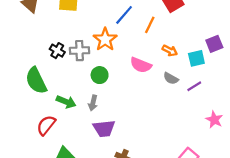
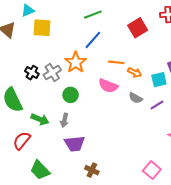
orange line: (150, 25) -> (116, 62), moved, turned 70
gray cross: (80, 51) -> (52, 73), turned -30

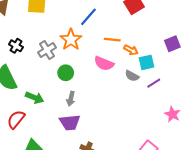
black cross: (32, 73) -> (16, 46), moved
cyan square: (159, 80) -> (146, 62), moved
gray arrow: (64, 120) -> (71, 99), moved

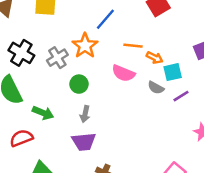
black cross: (16, 46) -> (21, 53), size x1.5
red semicircle: (16, 119) -> (21, 138), turned 30

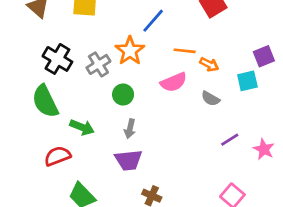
cyan square: (173, 72) -> (247, 81), moved
pink semicircle: (123, 73) -> (174, 82), turned -45
purple line: (181, 96) -> (230, 140), moved

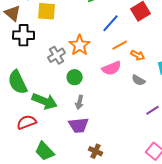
blue line: (153, 21) -> (111, 23), moved
orange line: (185, 51) -> (120, 45), turned -35
black cross: (57, 59) -> (24, 35), moved, turned -30
green arrow: (82, 127) -> (45, 101), size x1.4

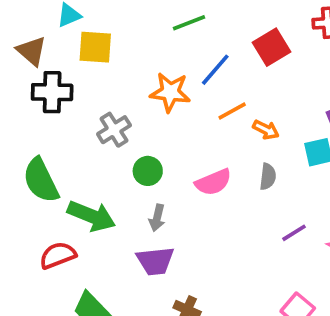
orange star: (80, 45) -> (170, 92), moved, turned -30
pink semicircle: (112, 68) -> (213, 182), moved
gray semicircle: (139, 80) -> (268, 177), turned -112

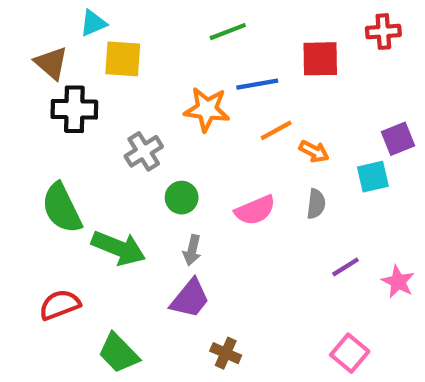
red square: (272, 47) -> (320, 59), turned 30
blue line: (215, 70) -> (257, 84), turned 39
red semicircle: (58, 255) -> (60, 305), moved
purple trapezoid: (155, 261) -> (190, 298), turned -45

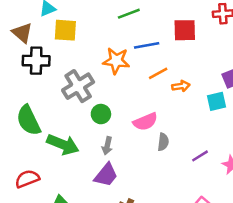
gray cross: (144, 151) -> (78, 86), size x1.4
orange arrow: (314, 151) -> (181, 86), turned -36
gray semicircle: (316, 204) -> (163, 142), moved

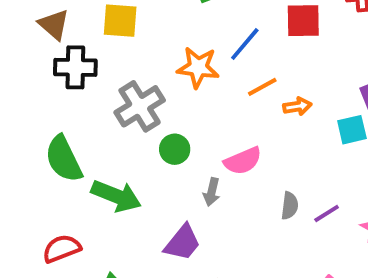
blue line: (147, 45) -> (245, 44), turned -40
gray semicircle: (163, 142) -> (290, 206), moved
gray arrow: (107, 146) -> (212, 192), moved

